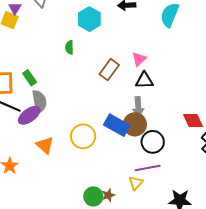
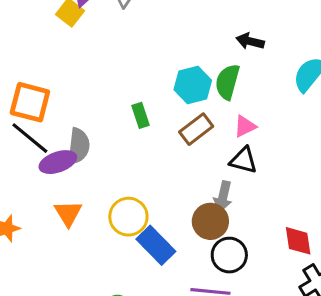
cyan hexagon: (89, 19) -> (193, 85), moved
green semicircle: (69, 47) -> (227, 82), moved, size x1.6
green rectangle: (30, 78) -> (140, 115), moved
blue rectangle: (117, 125) -> (156, 245), moved

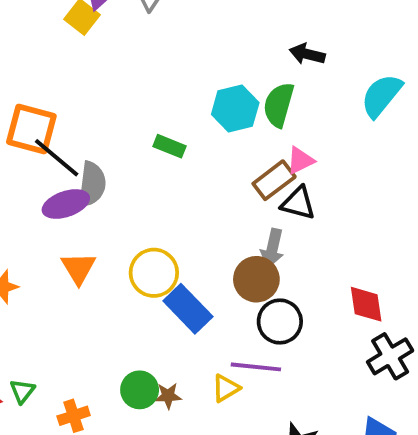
green rectangle: (140, 115) -> (169, 146), turned -50
brown rectangle: (196, 129) -> (274, 180), moved
black line: (30, 138) -> (57, 158), moved

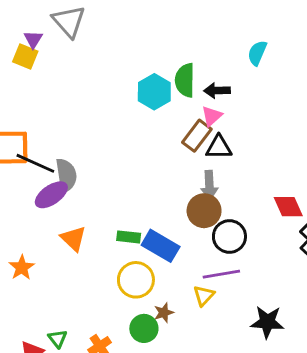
black arrow: (307, 54) -> (217, 91), moved
cyan semicircle: (381, 96) -> (257, 53), size x0.7
green rectangle: (169, 146) -> (129, 237), moved
yellow circle: (154, 273) -> (136, 280), moved
green circle: (140, 390) -> (144, 328), moved

